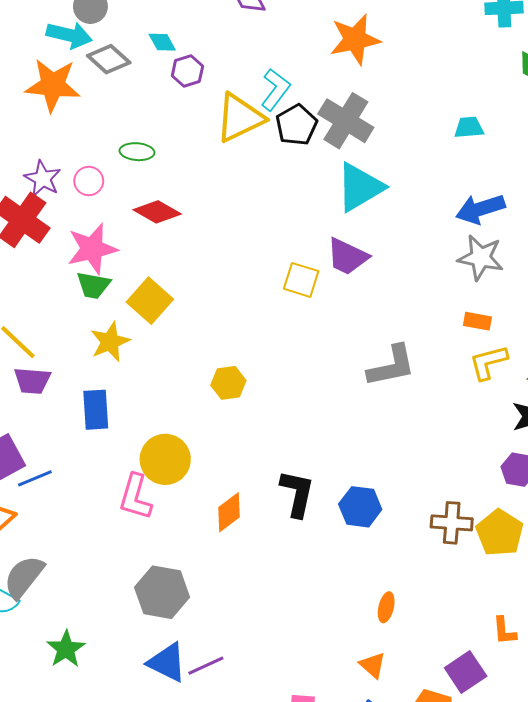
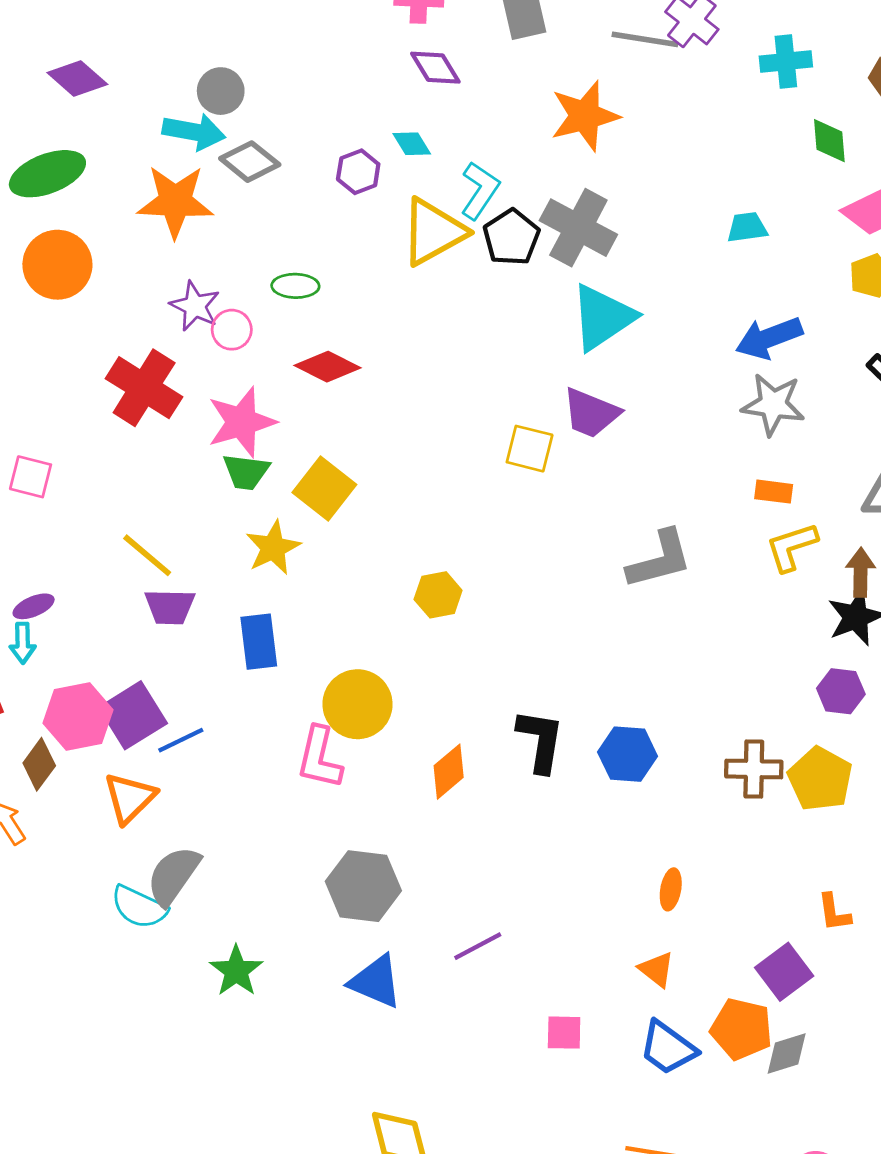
cyan diamond: (162, 42) -> (412, 144), moved
purple star: (43, 179) -> (195, 306), moved
purple line: (206, 666) -> (478, 946), moved

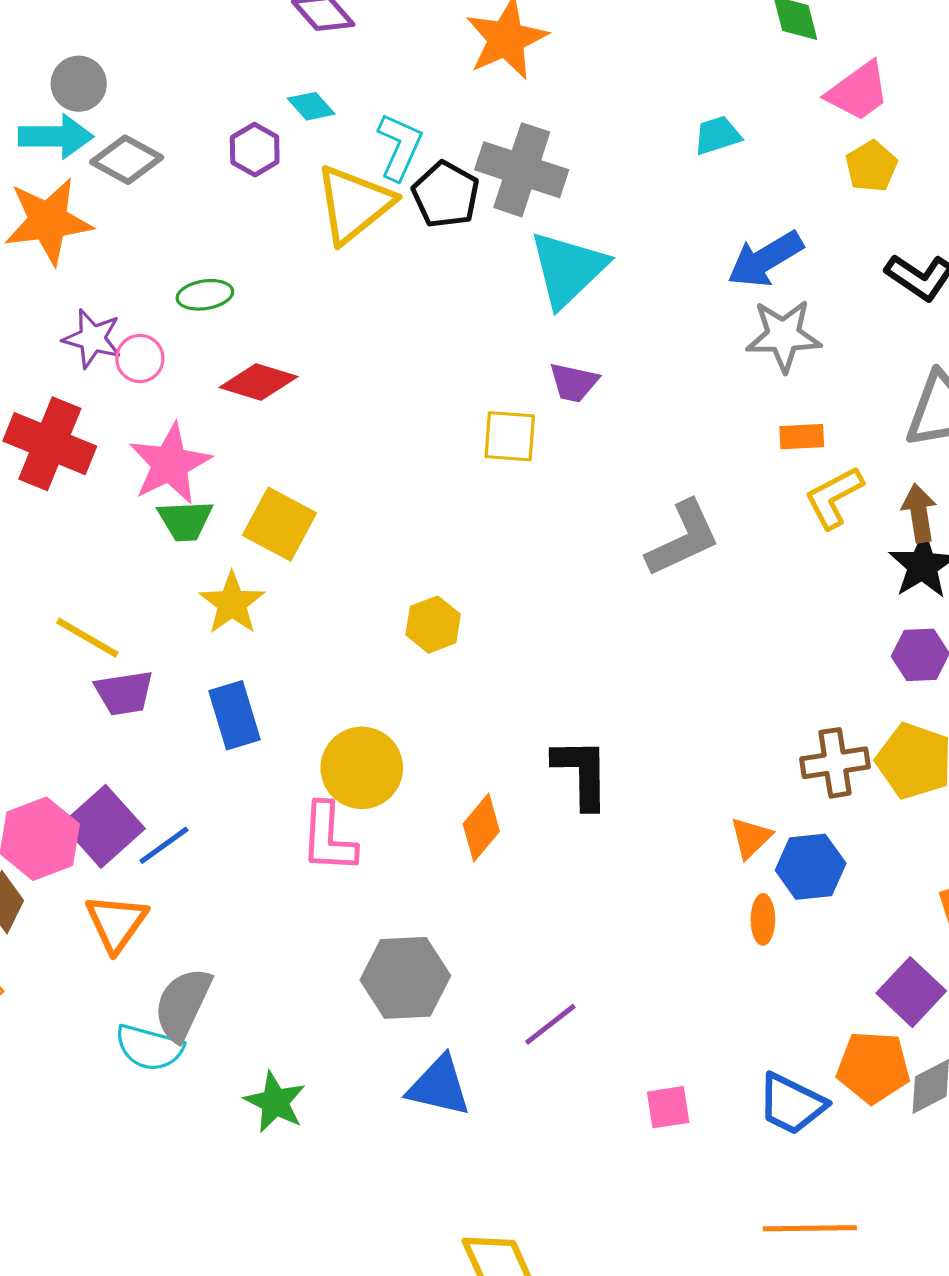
purple trapezoid: (591, 413) -> (574, 383), size x0.7
blue hexagon: (628, 754) -> (811, 867), moved
orange triangle: (657, 969) -> (751, 838), moved, turned 48

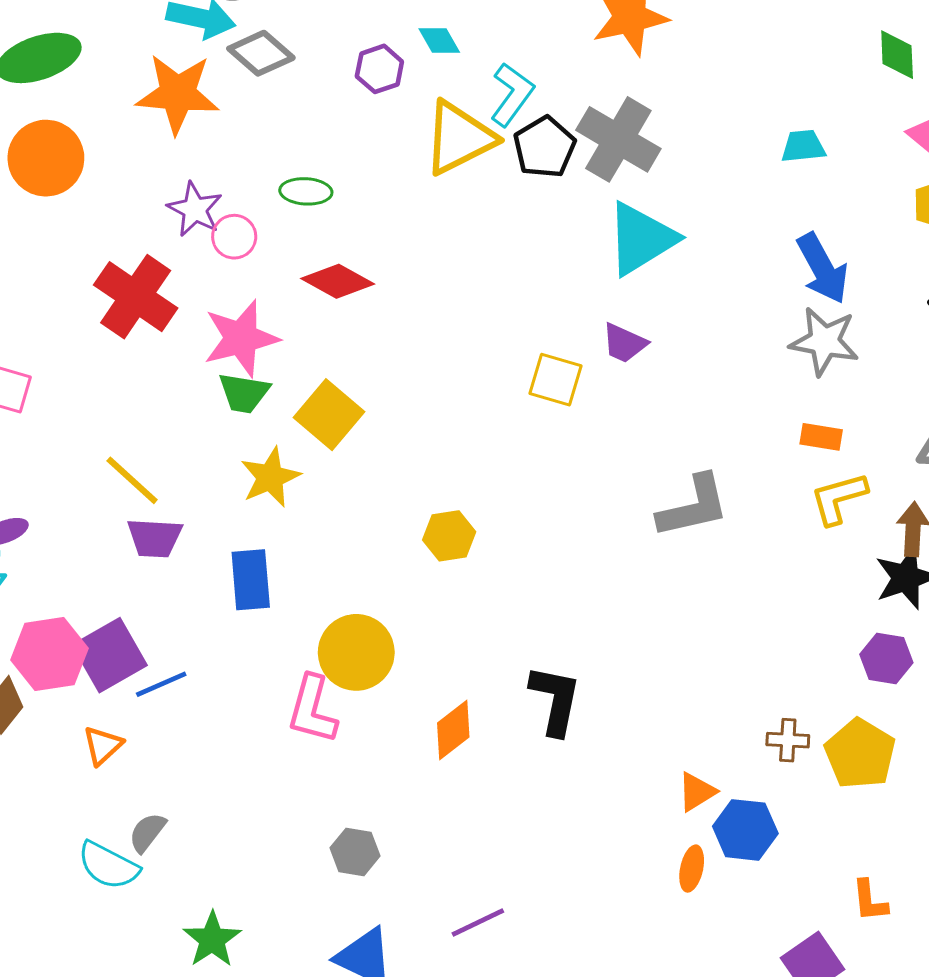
blue arrow: (765, 259) -> (823, 268), turned -100
brown cross: (835, 763) -> (788, 740), size x0.7
orange triangle: (116, 923) -> (103, 745), size x0.7
gray hexagon: (405, 978) -> (355, 852), size x0.6
gray semicircle: (183, 1004) -> (147, 832), size x0.6

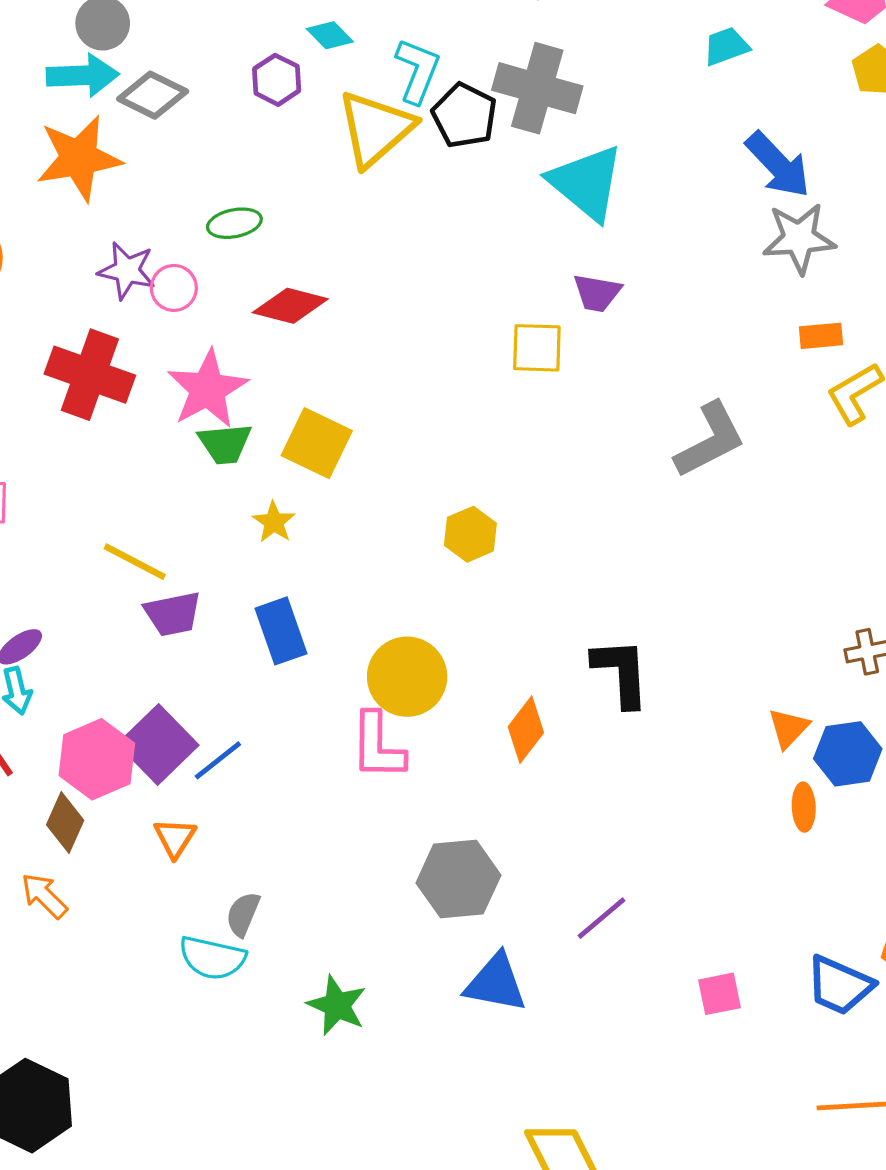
cyan triangle: (641, 239) -> (586, 183), turned -34
yellow star: (270, 477) -> (274, 522), size x0.7
gray hexagon: (355, 852) -> (458, 879), size x1.6

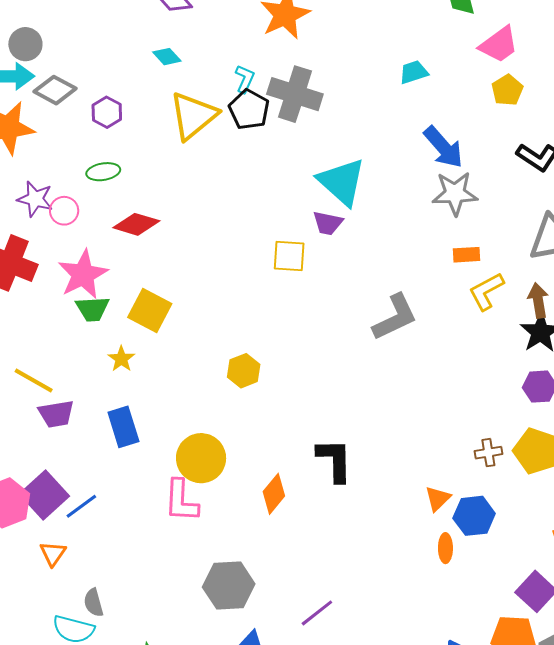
cyan L-shape: (418, 71) -> (245, 79), moved, size x0.7
purple hexagon: (277, 80) -> (107, 112), moved
cyan triangle: (586, 183) -> (342, 182), moved
gray semicircle: (243, 914) -> (94, 603), turned -40

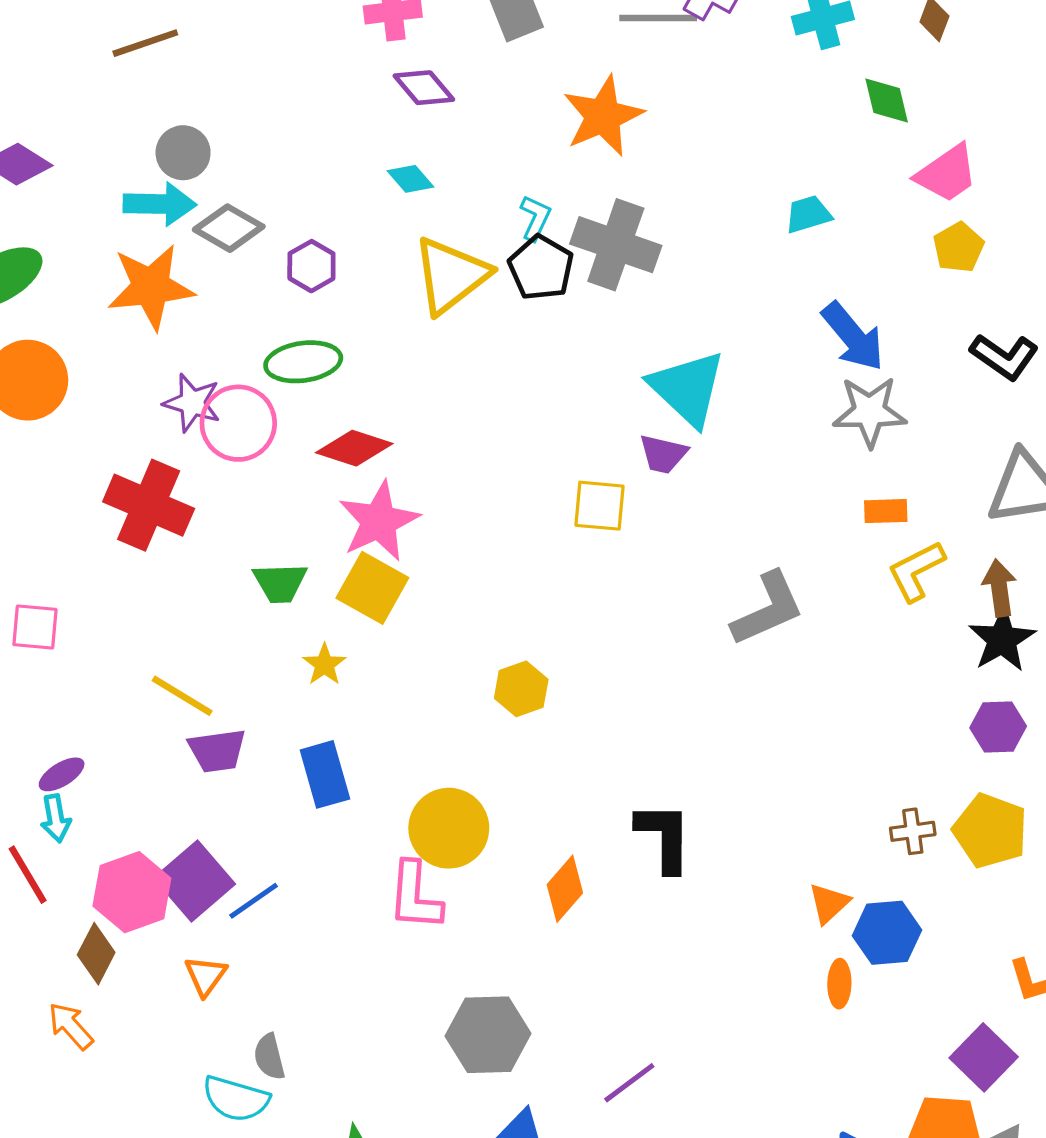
green ellipse: (103, 172) -> (303, 362), size x1.4
pink circle: (64, 211) -> (238, 423), size x1.6
pink star: (83, 274) -> (379, 521), moved

